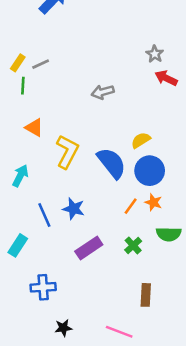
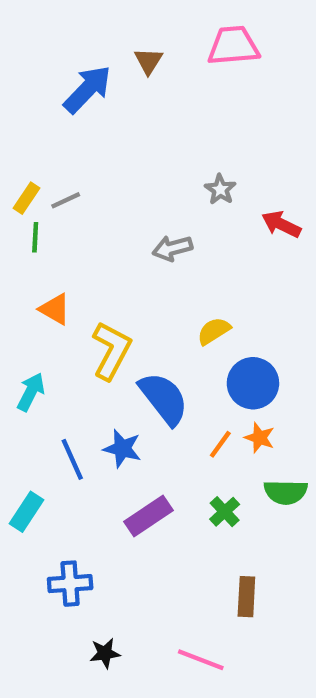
gray star: (155, 54) -> (220, 189), moved
yellow semicircle: (141, 140) -> (214, 331), moved
blue semicircle: (112, 163) -> (164, 398), moved

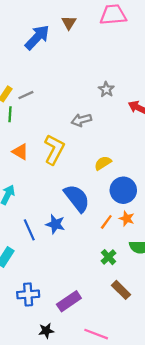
yellow L-shape: (111, 351) -> (54, 149), moved
purple rectangle: (148, 516) -> (69, 301), moved
brown rectangle: (246, 597) -> (121, 290), moved, turned -48

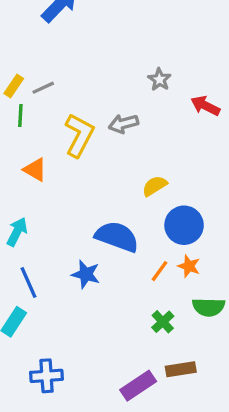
yellow L-shape: (54, 149) -> (79, 135), moved
blue semicircle: (77, 198) -> (117, 237), turned -32
blue line: (29, 230) -> (28, 283), moved
brown rectangle: (121, 290) -> (181, 369), turned -54
purple rectangle: (69, 301) -> (138, 386), moved

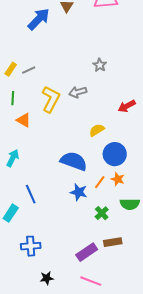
red arrow: (205, 106) -> (127, 106), moved, turned -54
green line: (20, 116) -> (13, 98), moved
blue star: (86, 274) -> (79, 192), moved
blue line: (28, 283) -> (31, 194), moved

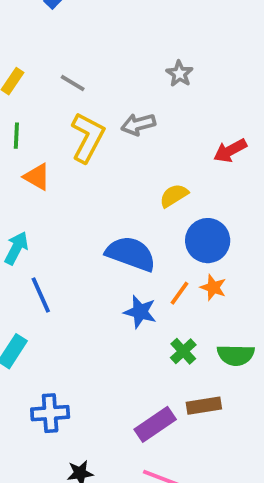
gray line: (29, 70) -> (73, 83), moved, turned 56
blue line: (31, 194) -> (41, 295), moved
green semicircle: (130, 204) -> (236, 355), moved

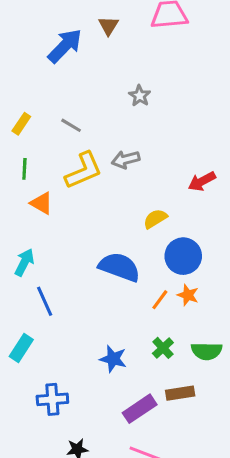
gray star: (179, 74) -> (140, 96), moved
yellow L-shape: (88, 137) -> (84, 170), turned 39
blue star: (140, 312) -> (113, 359), moved

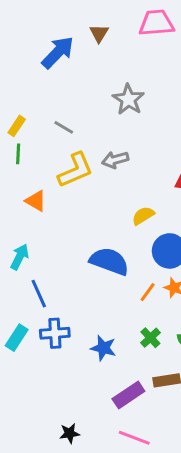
gray star: (140, 96) -> (128, 99), size x1.5
green line: (24, 169) -> (18, 154), moved
blue cross: (52, 399) -> (55, 333), moved

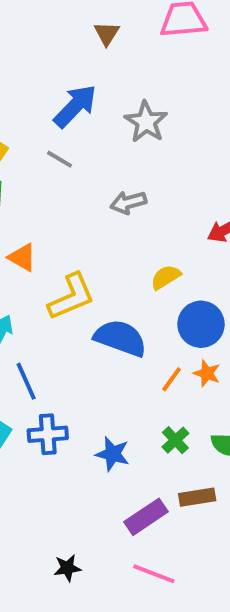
blue arrow: (58, 52) -> (75, 106), moved
yellow L-shape: (75, 170) -> (71, 297), moved

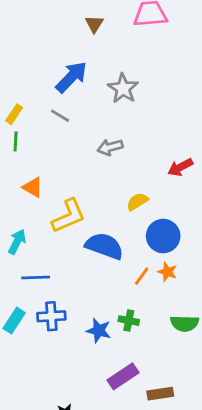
blue line: (26, 381) -> (36, 278), turned -68
green cross: (175, 440) -> (129, 321), moved, turned -36
brown rectangle: (197, 497) -> (160, 394), moved

